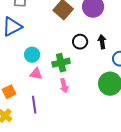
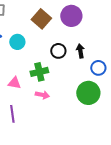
cyan circle: (32, 55) -> (17, 42), moved
pink arrow: (64, 86) -> (42, 95), turned -64

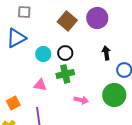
cyan circle: (17, 42) -> (43, 54), moved
black circle: (58, 51) -> (65, 53), moved
pink arrow: (42, 95) -> (81, 100), moved

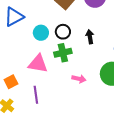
black arrow: (106, 53) -> (90, 37), moved
pink triangle: (40, 85) -> (38, 64), size x1.5

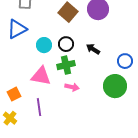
black arrow: (90, 37) -> (93, 49), turned -48
pink arrow: (79, 79) -> (72, 87), moved

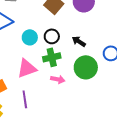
pink triangle: (41, 76) -> (27, 68), turned -30
green circle: (115, 86) -> (86, 67), moved

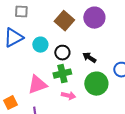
cyan circle: (30, 37) -> (40, 45), moved

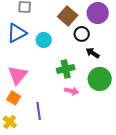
black circle: (62, 53) -> (82, 34), moved
pink triangle: (37, 85) -> (18, 75), moved, turned -30
orange square: (10, 103) -> (14, 98), turned -32

